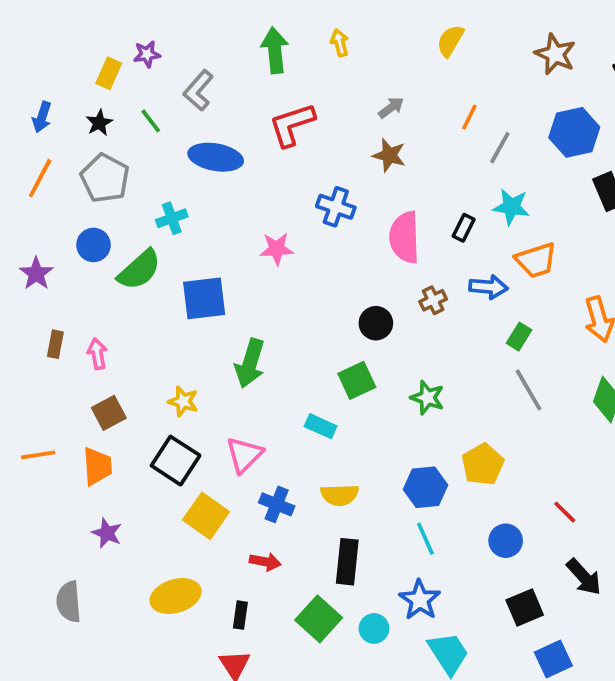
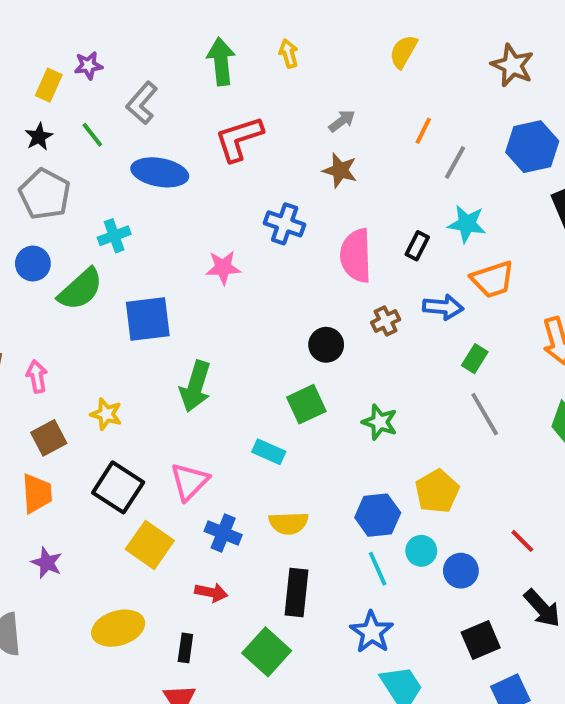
yellow star: (183, 401) -> (106, 414), moved
cyan circle: (374, 628) -> (421, 551), moved

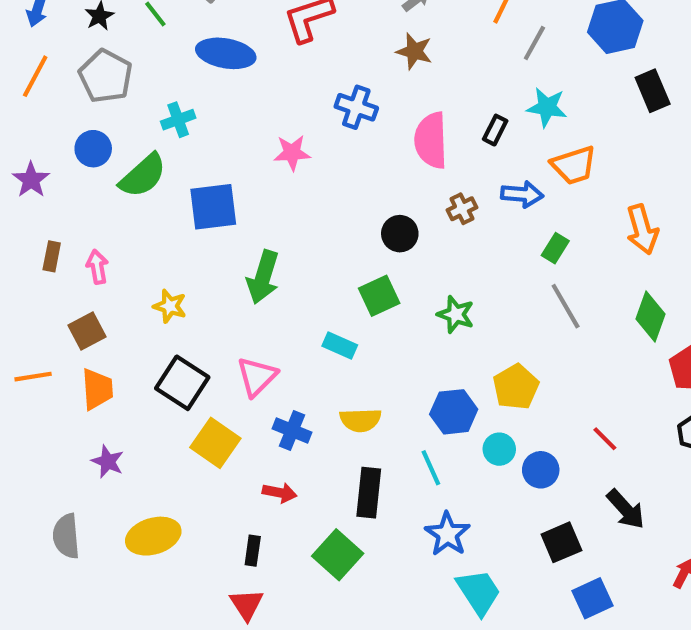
brown square: (49, 438) -> (87, 331), moved
cyan line: (378, 569) -> (431, 468), moved
yellow ellipse: (118, 628) -> (153, 536), moved

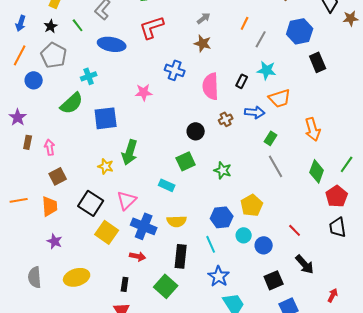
blue circle: (93, 149) -> (34, 80), moved
purple star: (31, 180) -> (18, 117), moved
yellow star: (170, 306) -> (106, 166), moved
brown square: (87, 331) -> (58, 176), moved
blue cross: (292, 430) -> (144, 226), size x1.4

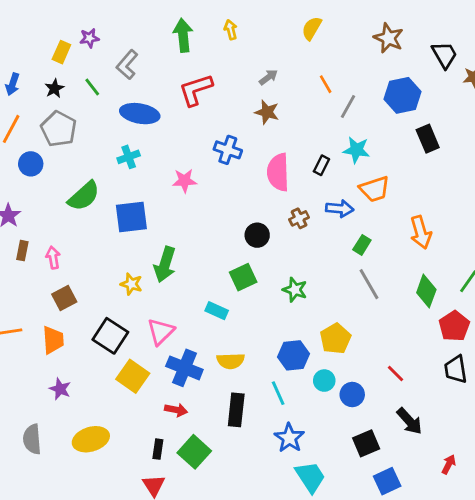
orange line: (245, 23) -> (326, 84), turned -56
cyan cross: (89, 76) -> (129, 157), moved
green square: (166, 286) -> (194, 452), moved

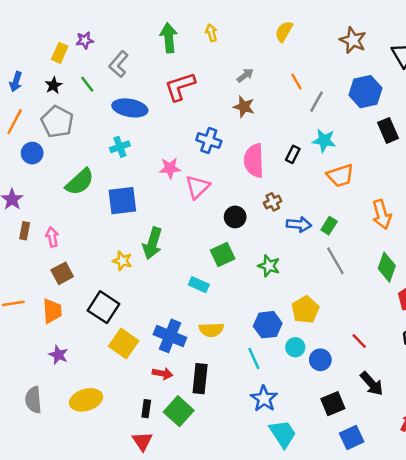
blue arrow: (340, 209) -> (299, 224), moved
pink triangle: (161, 332) -> (198, 187), moved
black rectangle: (236, 410) -> (200, 379), moved

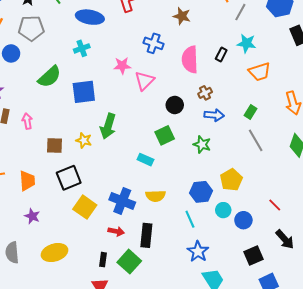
gray pentagon: (57, 122) -> (31, 28), turned -30
blue arrow: (299, 224) -> (214, 115), moved
brown square: (62, 273) -> (55, 145), moved, turned 30
black square: (104, 307) -> (69, 178), turned 35

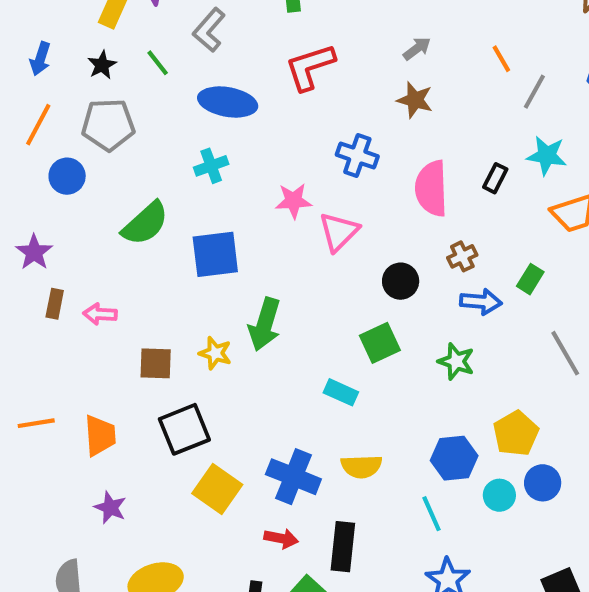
green rectangle: (251, 112) -> (530, 279), moved
pink arrow: (27, 121) -> (100, 314), turned -77
blue circle: (243, 220) -> (543, 483), moved

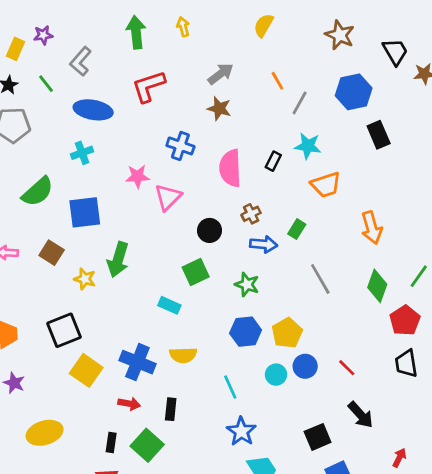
gray arrow: (417, 48) -> (221, 74), size x1.4
brown square: (156, 363) -> (52, 253), moved, turned 30
blue hexagon: (454, 458) -> (246, 332), moved
black rectangle: (343, 547) -> (171, 409), size x0.7

